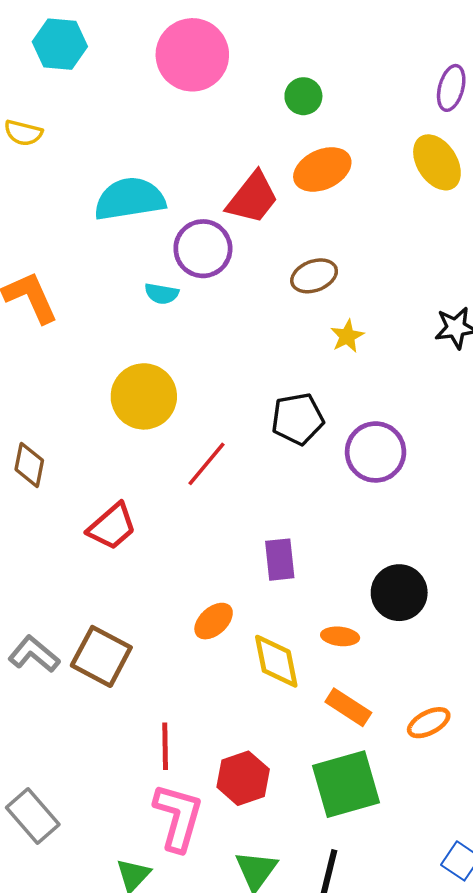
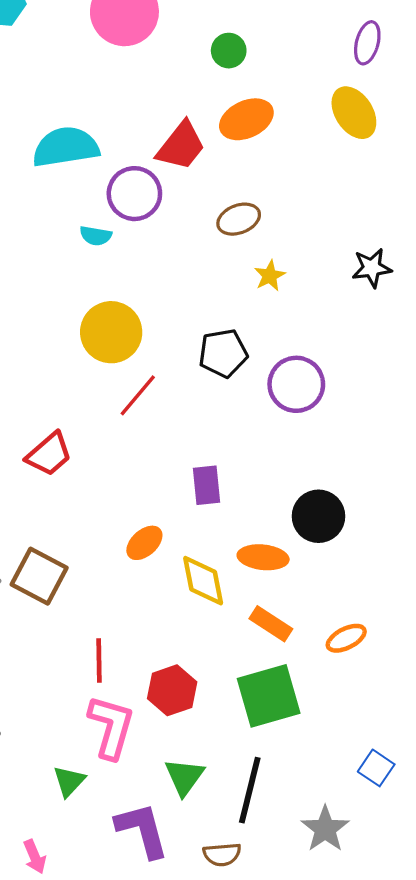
yellow circle: (144, 396) -> (111, 332), moved
orange ellipse: (340, 636) -> (263, 557), size x1.4

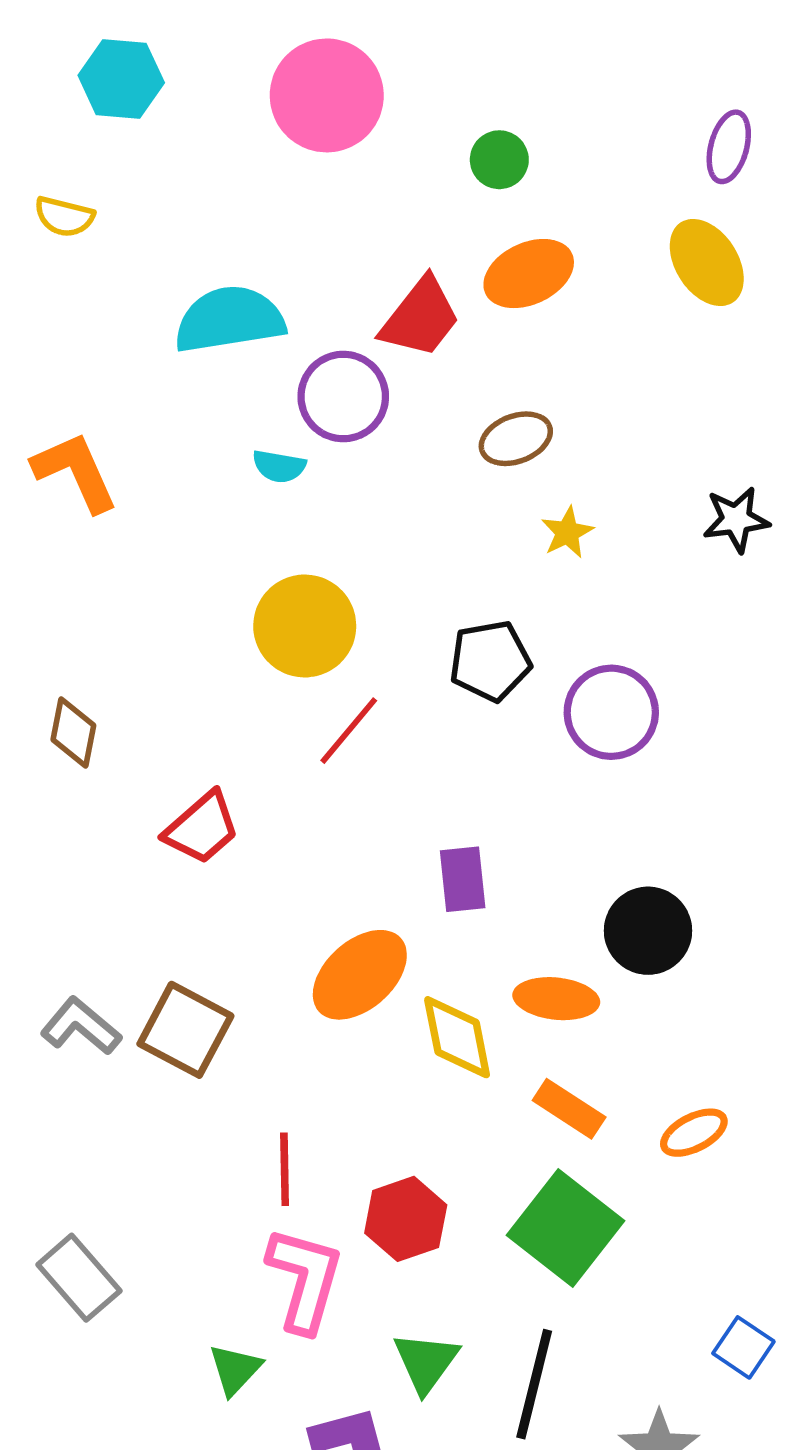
orange ellipse: (144, 543) -> (360, 975), size x1.6
green square: (269, 696) -> (565, 1228), turned -36

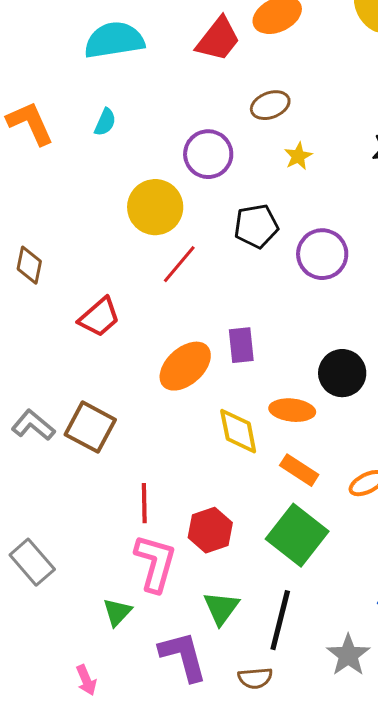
purple circle: (343, 397) -> (208, 154), moved
cyan semicircle: (279, 466) -> (105, 122), moved, turned -76
orange ellipse: (360, 975) -> (185, 366), moved

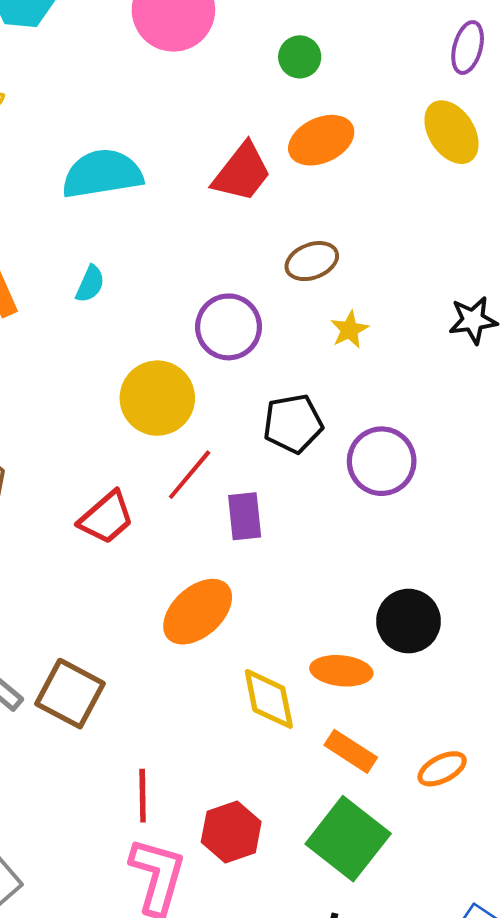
red trapezoid: (99, 317) -> (106, 518), moved
purple rectangle: (241, 345) -> (245, 516), moved

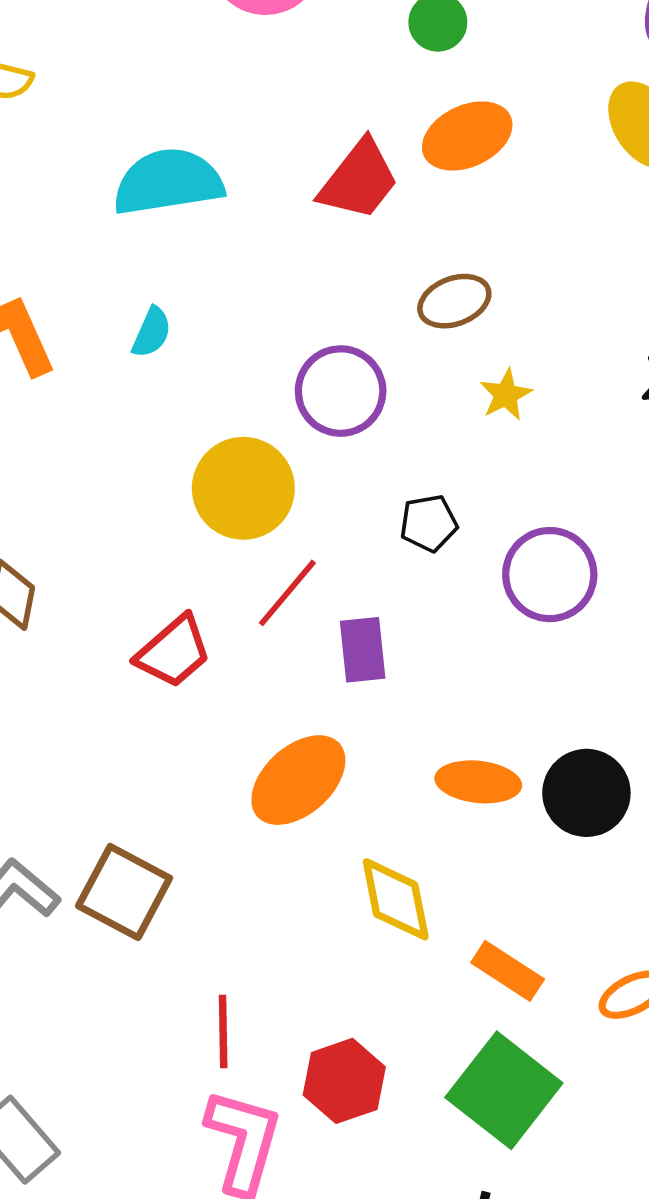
black pentagon: (293, 424) -> (429, 523), size x0.7
orange ellipse: (341, 671) -> (478, 782), moved

